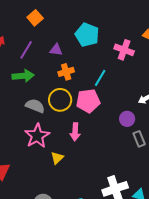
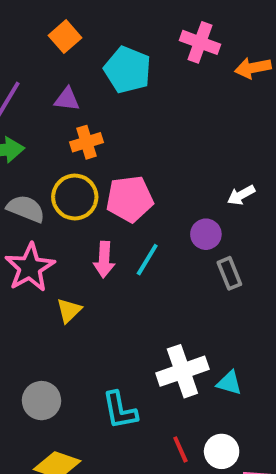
orange square: (35, 18) -> (65, 37), moved
pink cross: (124, 50) -> (200, 42), moved
cyan line: (100, 78) -> (147, 260), moved

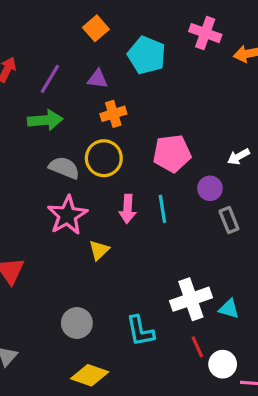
pink pentagon: (130, 199) -> (172, 153), moved
cyan line: (147, 260) -> (162, 209), turned -40
red line: (180, 449) -> (197, 347), moved

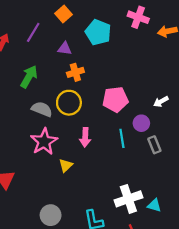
purple line: (50, 79) -> (33, 32), moved
green arrow: (45, 120) -> (29, 77), turned -55
cyan line: (162, 209) -> (122, 138), moved

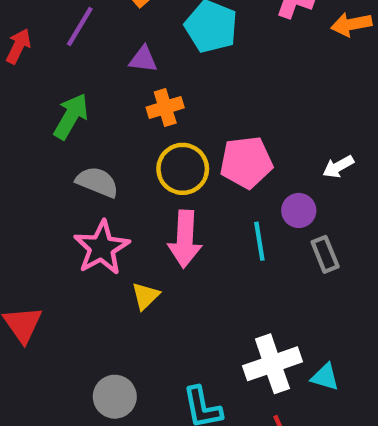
yellow circle: (69, 103) -> (183, 169), moved
pink arrow: (85, 137) -> (185, 239), size x1.4

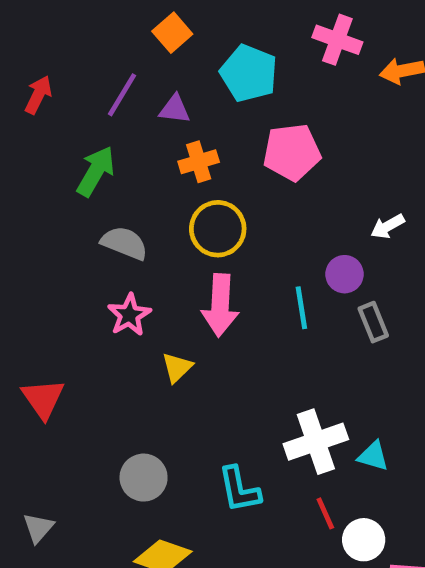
purple line: (80, 26) -> (122, 95), moved
pink pentagon: (246, 162) -> (292, 152), moved
pink star: (102, 248) -> (129, 315), size x0.7

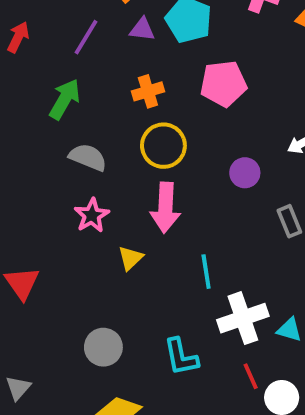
purple triangle: (175, 109) -> (142, 29), moved
purple circle: (345, 274) -> (245, 173), moved
cyan line: (301, 308) -> (206, 272), moved

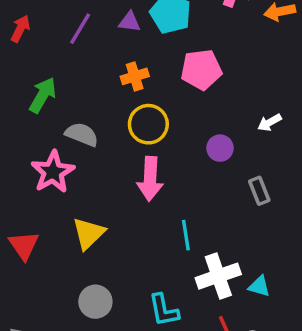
green arrow: (65, 99) -> (43, 95), moved
pink star: (92, 215) -> (53, 172), moved, size x1.4
yellow triangle: (131, 258) -> (89, 233), moved, size x1.5

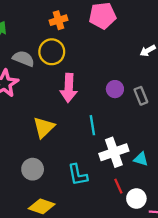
yellow circle: (148, 124) -> (52, 52), moved
purple circle: (220, 148) -> (115, 89), moved
yellow triangle: (89, 233) -> (44, 127), moved

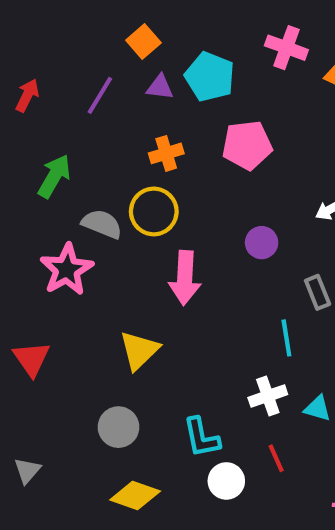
purple circle: (115, 89) -> (262, 243), moved
cyan line: (92, 125) -> (286, 338), moved
white cross: (114, 152) -> (268, 396), size x0.7
white circle: (136, 199) -> (226, 481), moved

